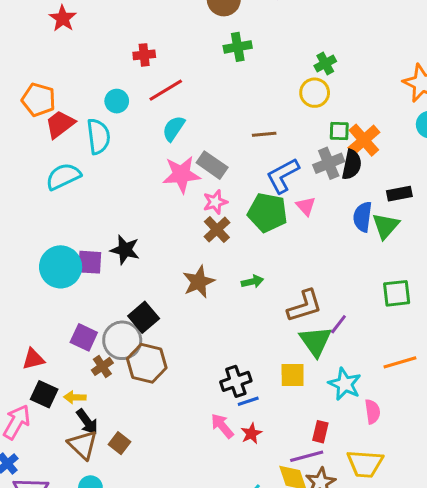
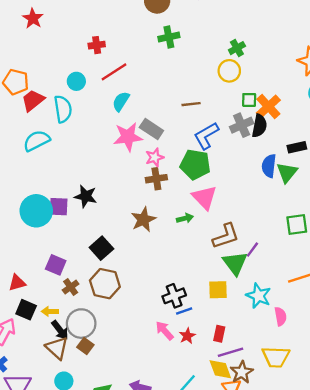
pink triangle: (306, 206) -> (205, 197), moved, size x1.6
brown cross: (217, 230) -> (156, 179), turned 36
gray circle: (122, 340) -> (81, 324), moved
red rectangle: (320, 432) -> (219, 334), moved

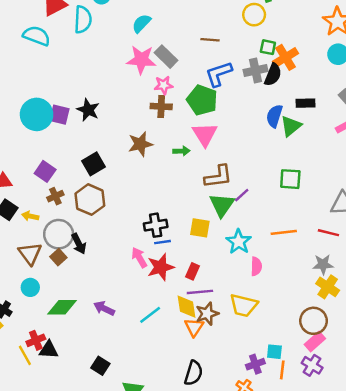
cyan semicircle: (37, 141) -> (37, 36), moved, turned 36
black arrow: (60, 330) -> (79, 244), moved
red star: (187, 336) -> (161, 267), size x1.6

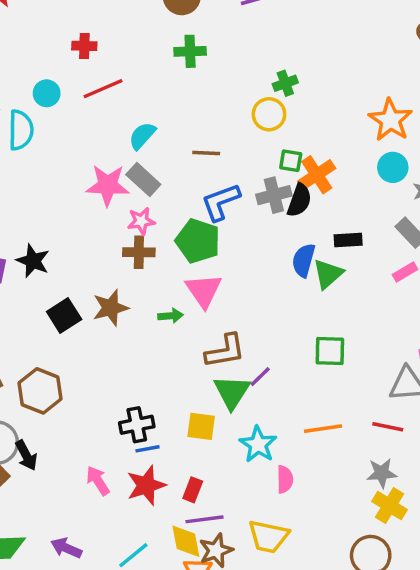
cyan semicircle: (141, 23) -> (142, 136), moved
black square: (93, 164) -> (64, 316), moved
pink arrow: (139, 257) -> (98, 481), moved

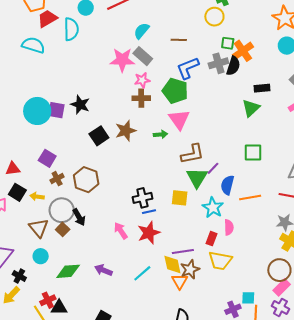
blue semicircle: (304, 260) -> (227, 185), moved
red rectangle: (193, 490) -> (211, 239), moved

